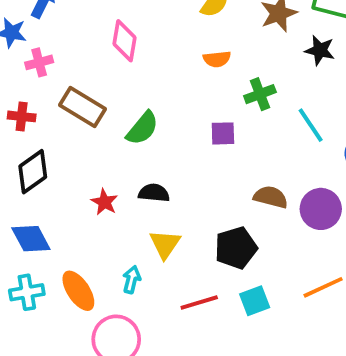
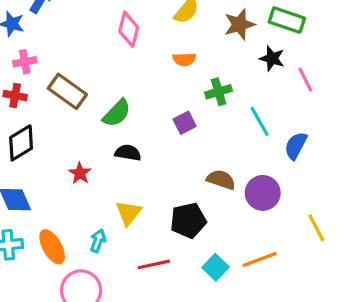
pink diamond: (125, 41) -> (129, 29), moved
pink cross: (39, 62) -> (25, 62), moved
purple square: (223, 133) -> (185, 123), turned -30
black semicircle: (154, 193) -> (128, 153), moved
cyan square: (255, 301) -> (215, 267), moved, turned -30

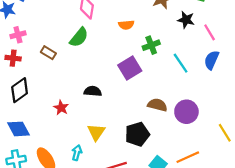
brown rectangle: (67, 91) -> (48, 53), size x0.6
green semicircle: (117, 113) -> (79, 37), moved
purple square: (185, 123) -> (130, 68), size x1.5
blue semicircle: (296, 146) -> (211, 60), moved

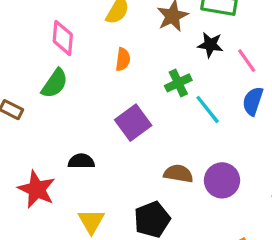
orange semicircle: (126, 25) -> (123, 59), turned -72
green cross: (151, 45) -> (178, 83), moved
red star: (61, 108) -> (37, 189), size x1.6

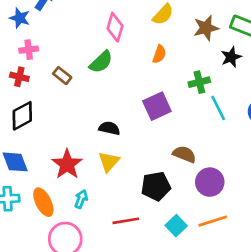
black star: (210, 45) -> (231, 57), turned 30
purple circle: (222, 180) -> (210, 182), moved
red star: (37, 189) -> (67, 164), moved
yellow triangle: (91, 221) -> (109, 162), moved

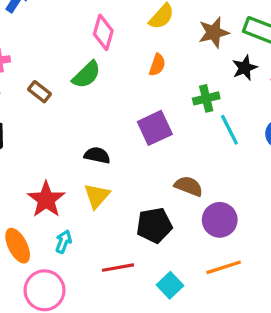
cyan square: (176, 226) -> (170, 285), moved

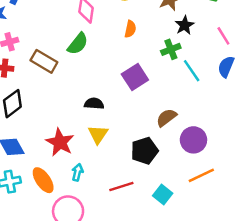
black star: (245, 68) -> (185, 25), moved
brown rectangle: (39, 92) -> (44, 61), size x1.5
brown semicircle: (189, 186) -> (166, 118), turned -50

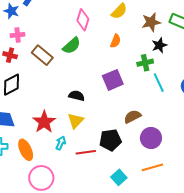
cyan arrow: (77, 172) -> (61, 143), moved
red line: (121, 186) -> (86, 152), moved

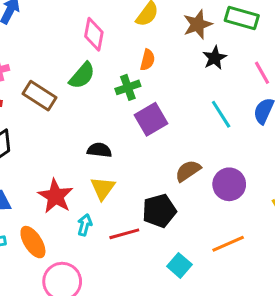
green cross: (145, 63) -> (128, 87), moved
purple circle: (151, 138) -> (229, 184), moved

